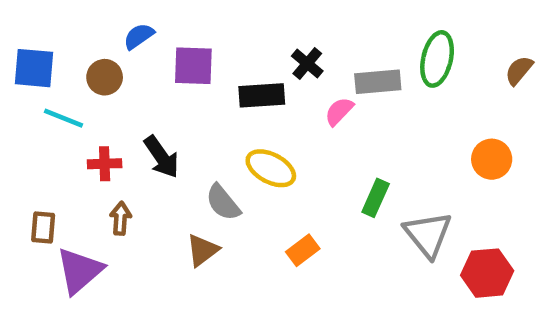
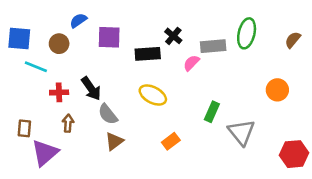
gray semicircle: (223, 202) -> (108, 114), moved
red hexagon: (487, 273) -> (294, 154), moved

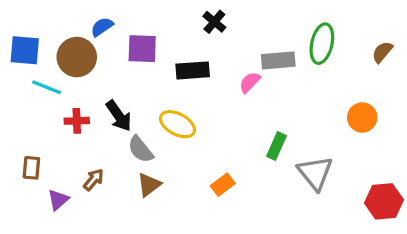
black cross: (173, 36) -> (214, 22), moved
brown circle: (59, 44) -> (77, 57), size x1.5
yellow ellipse: (153, 95) -> (177, 124), moved
brown arrow: (68, 123) -> (94, 180), moved, turned 36
purple triangle: (45, 153) -> (58, 200), size x0.6

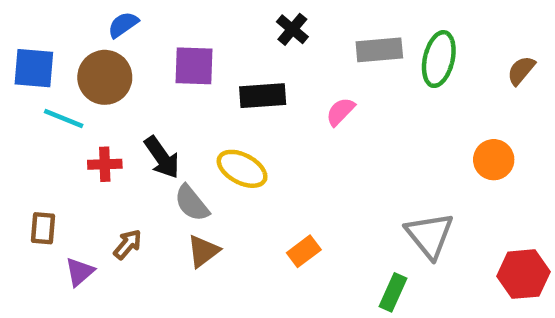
blue semicircle: (102, 27) -> (123, 25), moved
gray rectangle: (278, 60) -> (379, 50), moved
green rectangle: (277, 146) -> (393, 292), moved

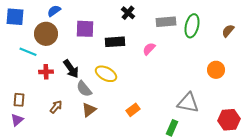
blue square: (34, 68) -> (15, 17), moved
gray triangle: (430, 235) -> (188, 103), turned -40
purple triangle: (80, 272) -> (17, 120), moved

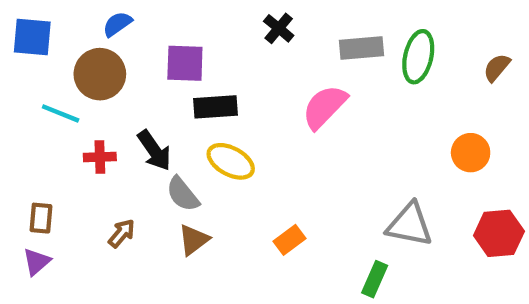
black rectangle: (115, 42) -> (215, 107), moved
pink semicircle: (149, 49) -> (324, 107), size x1.6
red hexagon: (229, 120) -> (499, 233), moved

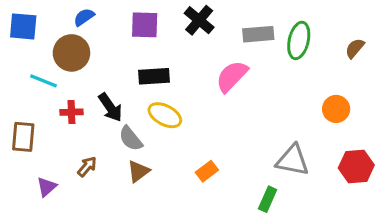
black cross: (279, 28) -> (199, 20), size x1.4
purple square: (185, 63) -> (145, 25), moved
brown rectangle: (41, 218) -> (23, 137), moved, size x1.4
purple triangle: (37, 262) -> (47, 187), moved

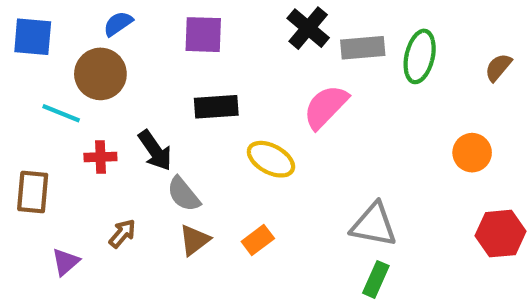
black cross: (199, 20) -> (308, 28), moved
yellow ellipse: (165, 115) -> (271, 159), moved
gray triangle: (293, 160) -> (374, 225), moved
orange rectangle: (207, 171) -> (258, 240), moved

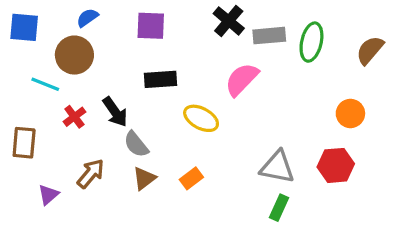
brown semicircle: (498, 67) -> (370, 50), size x1.4
red cross: (100, 157) -> (74, 117), turned -35
brown arrow: (122, 234) -> (91, 174), size x1.4
red hexagon: (500, 234) -> (336, 165), moved

